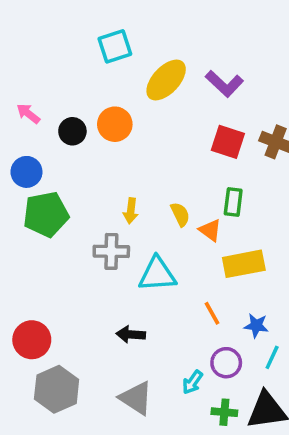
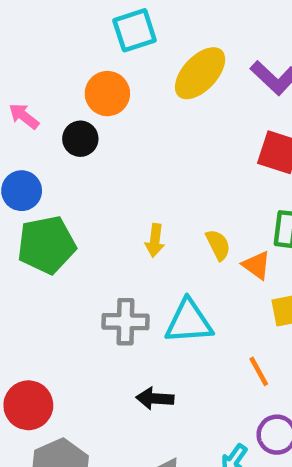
orange circle: (115, 124) -> (107, 94), moved
gray cross: (111, 251) -> (125, 322), moved

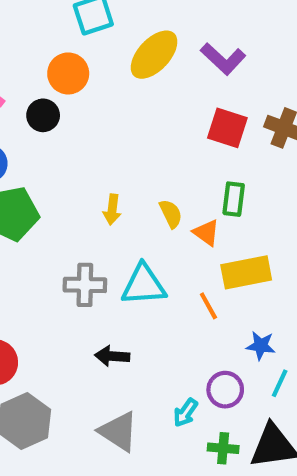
orange line: (259, 371) -> (208, 306), moved

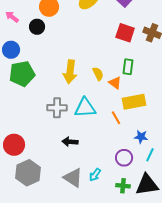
yellow arrow: (112, 210) -> (70, 72), size x1.6
cyan arrow: (185, 413) -> (95, 175), moved

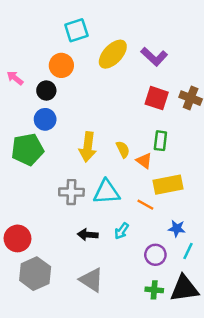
blue circle: (11, 50) -> (45, 119), moved
orange line: (116, 118) -> (145, 205), turned -32
cyan arrow: (95, 175) -> (122, 231), moved

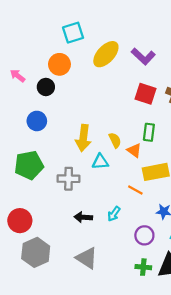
blue circle: (45, 119) -> (37, 121), moved
green pentagon: (28, 149) -> (29, 165), moved
cyan triangle: (107, 192) -> (100, 162), moved, size x0.7

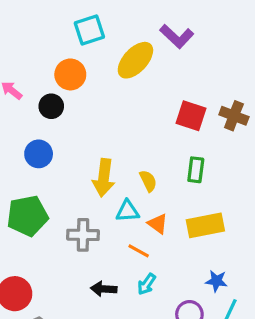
purple L-shape: (143, 56) -> (177, 36), moved
orange triangle: (134, 150) -> (158, 224), moved
orange line: (135, 190) -> (139, 251), moved

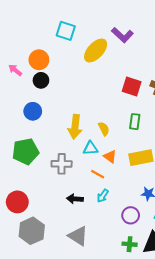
cyan square: (89, 30) -> (66, 31), turned 36
orange circle: (70, 74) -> (39, 60), moved

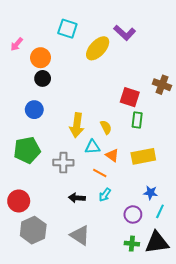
pink arrow: (15, 70) -> (17, 44), moved, turned -88
red square: (132, 87) -> (130, 97), moved

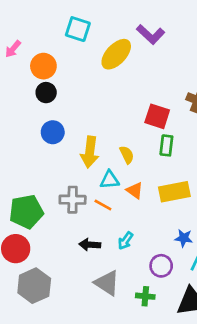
blue circle: (34, 110) -> (53, 132), moved
green pentagon: (27, 150) -> (26, 212), moved
orange line: (100, 173) -> (103, 205), moved
gray triangle: (80, 235) -> (107, 283), moved
green cross: (132, 244) -> (145, 296), moved

